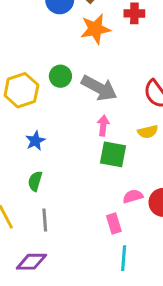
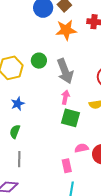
gray arrow: (99, 88) -> (65, 71), turned 35

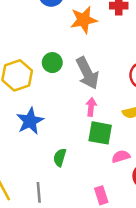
blue star: (18, 104) -> (30, 121), size x1.5
green semicircle: (15, 132) -> (60, 157), moved
pink semicircle: (82, 148) -> (121, 156), moved

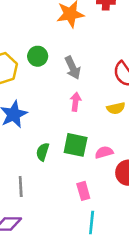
gray arrow: (87, 73) -> (73, 68), size x0.7
green square: (100, 133) -> (76, 145), moved

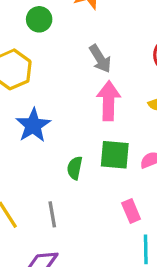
green circle: (38, 56) -> (39, 19), moved
pink arrow: (76, 102) -> (109, 101), size x1.6

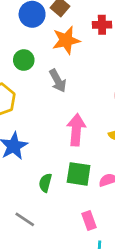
gray arrow: (100, 59) -> (58, 81), moved
gray line: (52, 214) -> (25, 219), turned -50

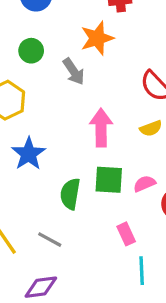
orange star: (66, 40) -> (97, 38), moved
green semicircle: (45, 183) -> (70, 194), size x1.4

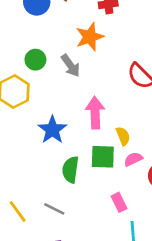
green circle: (31, 51) -> (35, 60), moved
yellow semicircle: (151, 128) -> (123, 136), moved, turned -90
blue star: (29, 154) -> (52, 130), moved

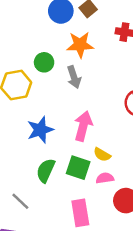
orange star: (90, 37) -> (80, 45), moved
yellow semicircle: (123, 136) -> (102, 155), turned 126
pink rectangle: (119, 202) -> (80, 213), size x1.5

